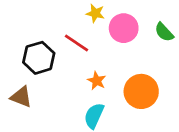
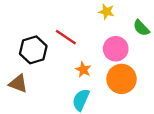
yellow star: (95, 13) -> (106, 12), moved
pink circle: (124, 28) -> (116, 49), moved

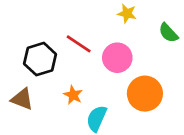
pink circle: (116, 49) -> (117, 58), moved
orange star: (83, 70) -> (73, 95), moved

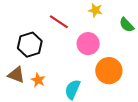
red line: (79, 44) -> (59, 22), moved
orange star: (73, 95) -> (38, 80), moved

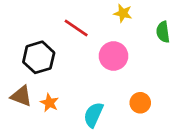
green semicircle: (127, 25) -> (163, 32), turned 35
orange circle: (109, 71) -> (140, 103), moved, size x0.6

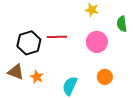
red line: (76, 28) -> (57, 37), moved, turned -36
pink circle: (114, 56) -> (97, 42), moved

